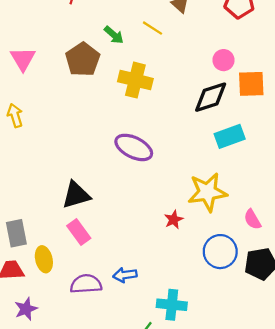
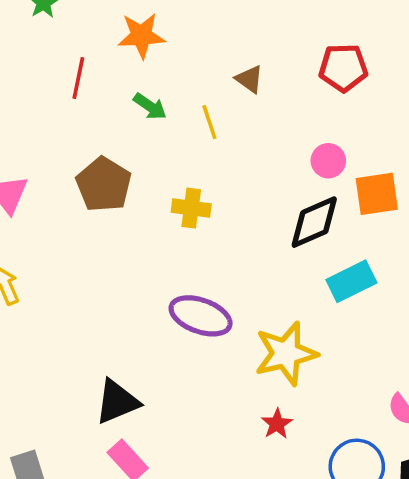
yellow line: (153, 28) -> (209, 122), turned 45
green arrow: (114, 35) -> (150, 106), moved
yellow cross: (135, 80) -> (191, 208), size x0.7
yellow star: (207, 192) -> (286, 354), moved

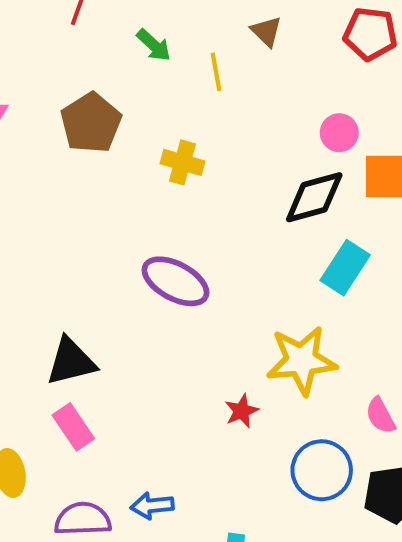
cyan rectangle: (351, 281) -> (345, 268), turned -39
yellow star: (286, 354) -> (301, 360), moved

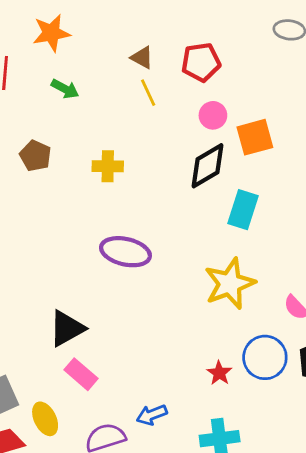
red pentagon: (370, 34) -> (201, 62), moved
yellow line: (216, 72) -> (148, 93), moved
brown pentagon: (91, 123) -> (35, 156), size x0.7
red star: (241, 411) -> (219, 373), moved

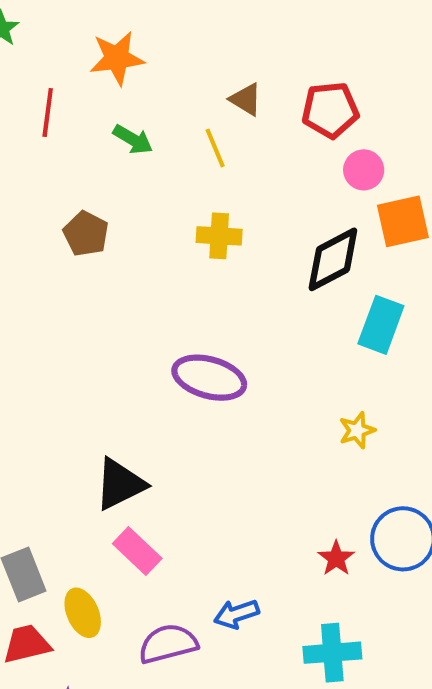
yellow line: (148, 93) -> (215, 148), moved
pink circle: (213, 115) -> (364, 170), moved
yellow cross: (108, 166) -> (219, 236), moved
yellow star: (230, 284) -> (357, 430), size x0.5

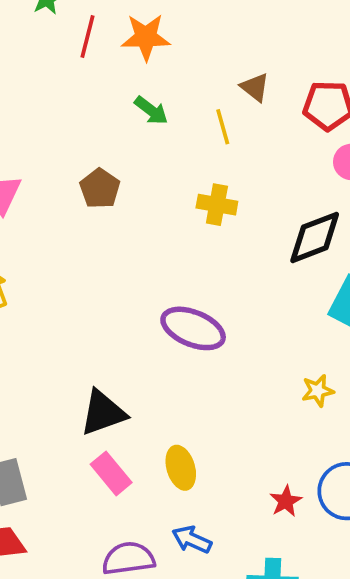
red line: (48, 113) -> (88, 36), moved
yellow ellipse: (83, 613) -> (181, 468), moved
blue arrow: (236, 614) -> (192, 540), turned 36

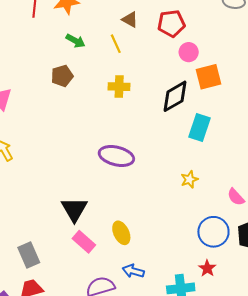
brown pentagon: (100, 189) -> (62, 76), moved, turned 30
black triangle: (103, 413) -> (74, 209), turned -32
red star: (286, 501) -> (207, 268), moved

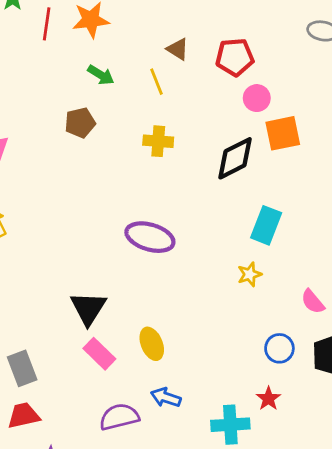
cyan rectangle: (199, 128) -> (266, 225), moved
blue circle: (213, 232) -> (279, 348), size x0.7

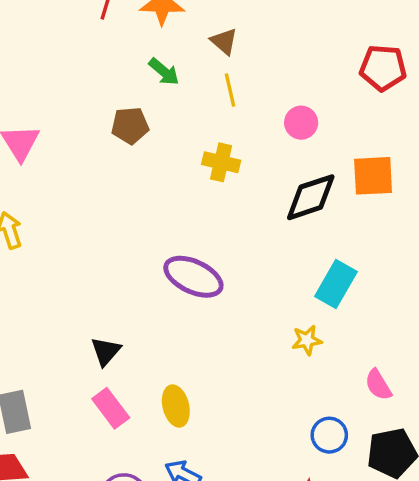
brown triangle: (178, 49) -> (224, 41), moved
red pentagon: (235, 57) -> (383, 68), moved
pink circle: (257, 98) -> (301, 123), moved
black triangle: (88, 308) -> (106, 351), size x0.7

